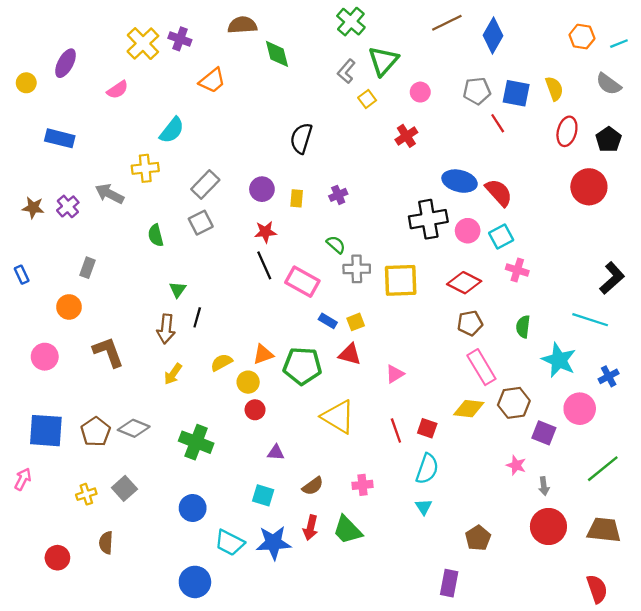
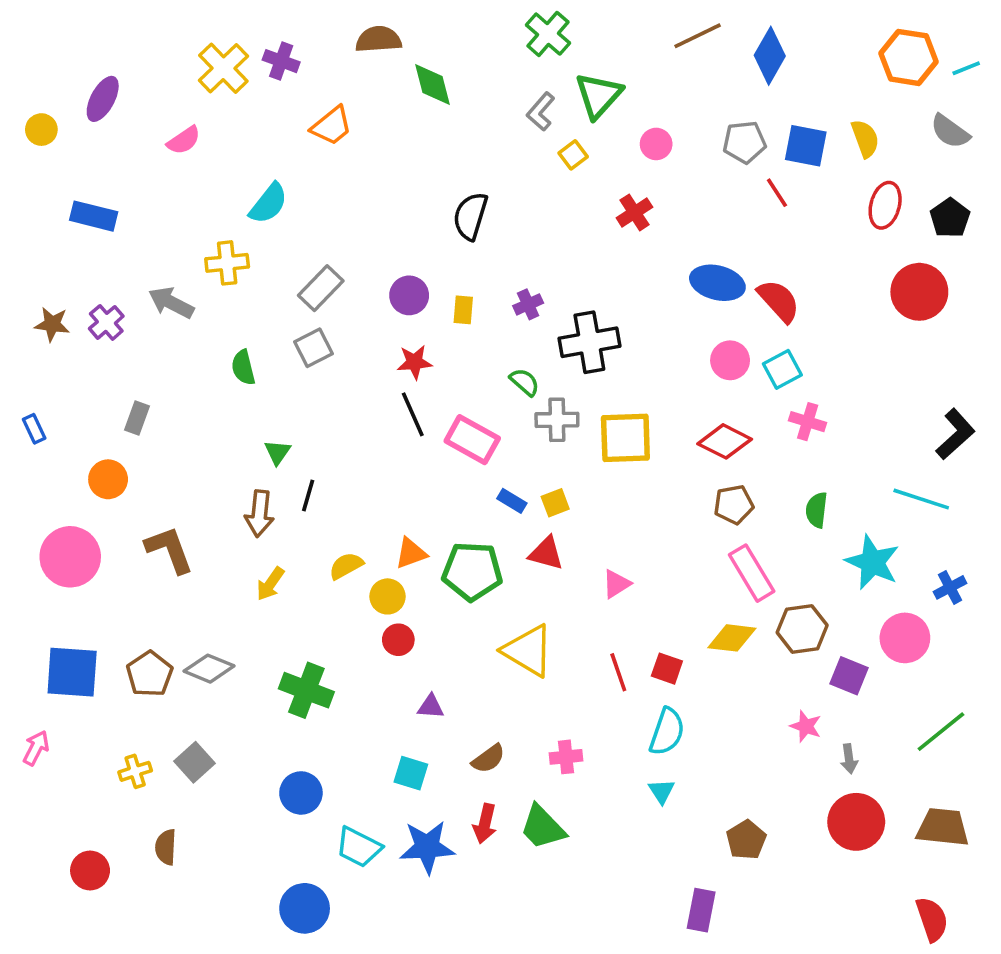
orange hexagon: (582, 37) -> (909, 57), size x1.4
black cross: (428, 219) -> (589, 342), moved
pink circle: (45, 357) -> (70, 557), size x1.4

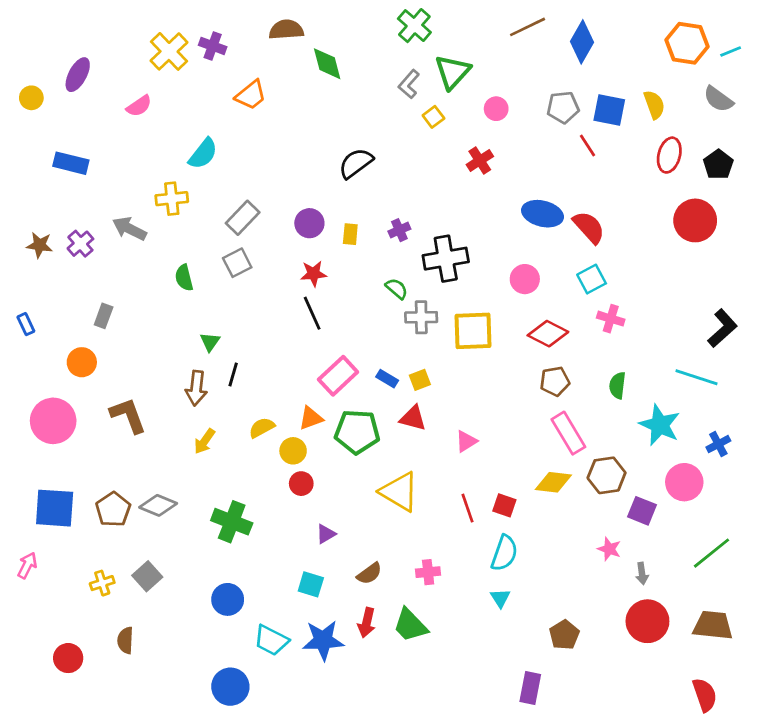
black semicircle: (470, 216) -> (356, 163), turned 36
pink circle: (730, 360) -> (525, 279), moved
pink rectangle: (472, 440) -> (338, 376), moved, turned -72
purple triangle: (431, 706) -> (326, 534), turned -35

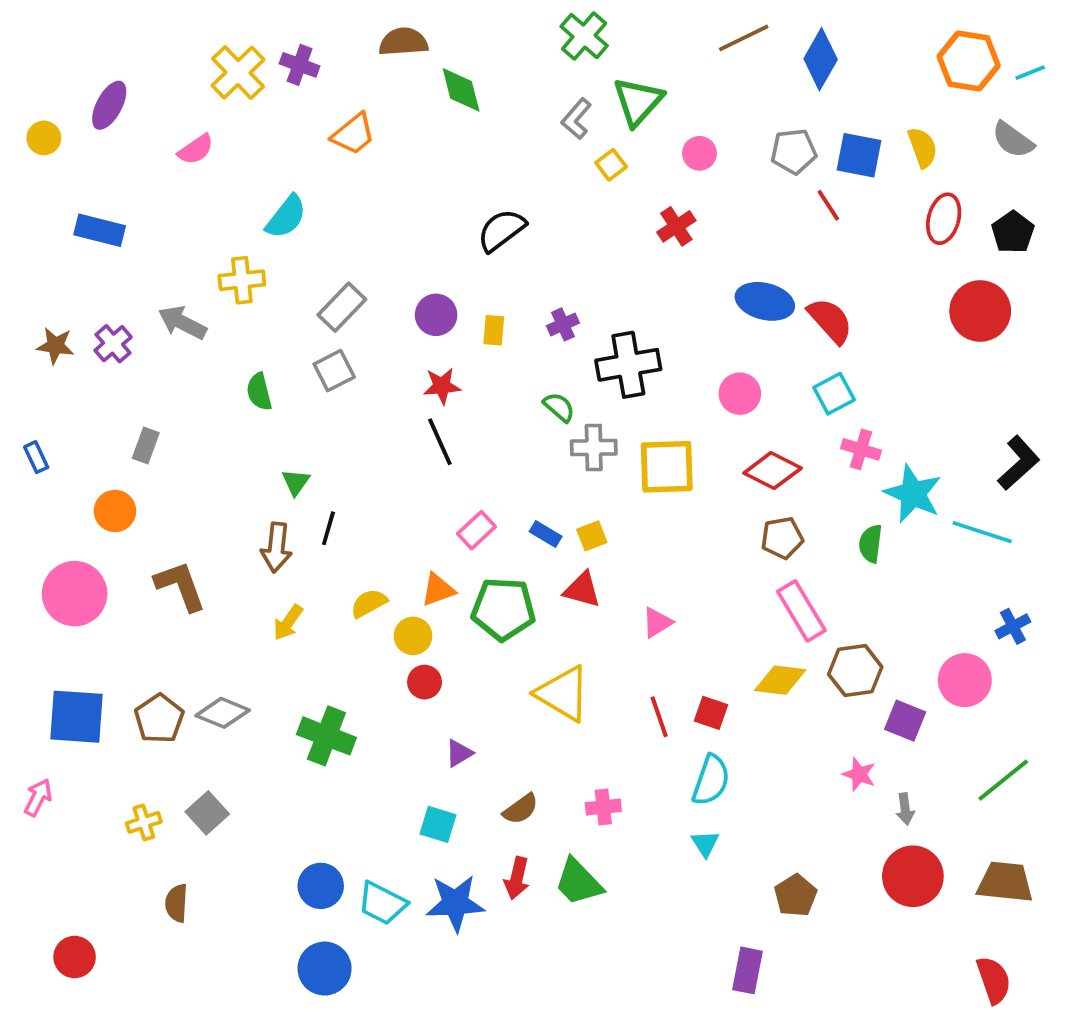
pink rectangle: (338, 376) -> (476, 530), size x0.7
cyan star: (660, 425) -> (913, 494), moved
blue circle: (228, 599) -> (321, 886), moved
red circle: (68, 658) -> (75, 957), moved

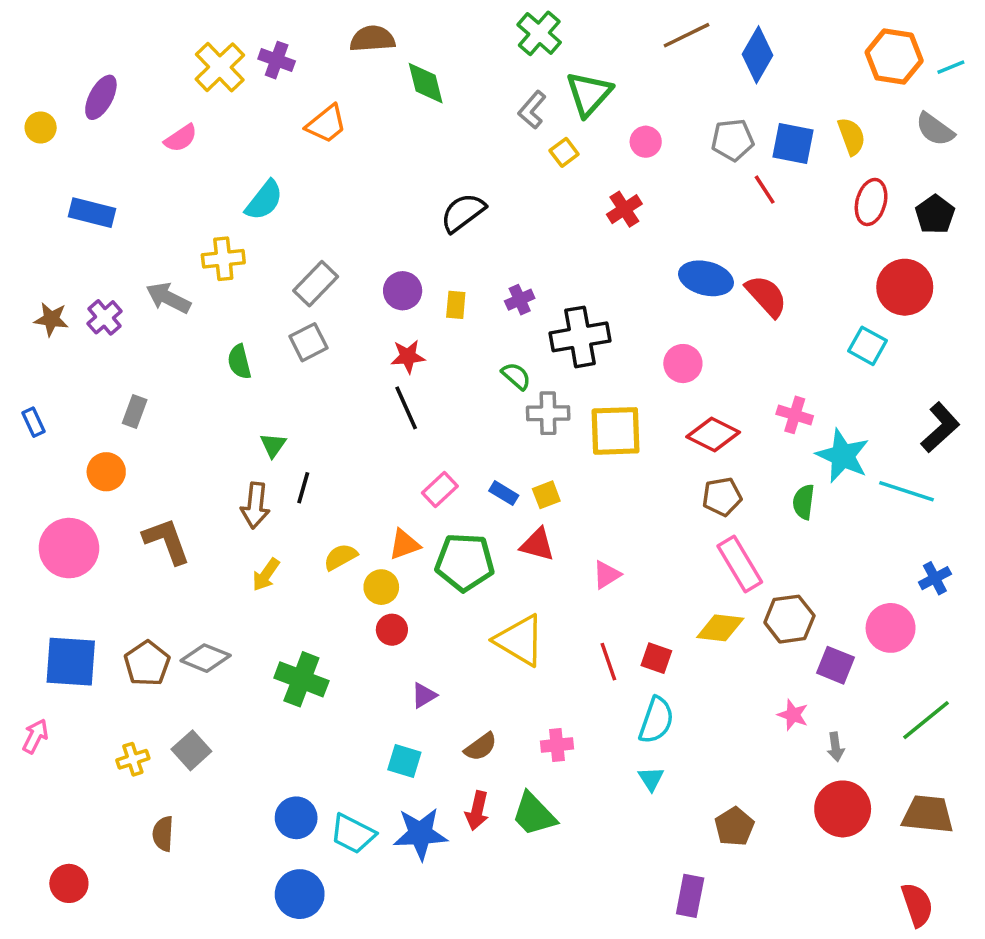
cyan square: (834, 394) -> (867, 346), moved, turned -33

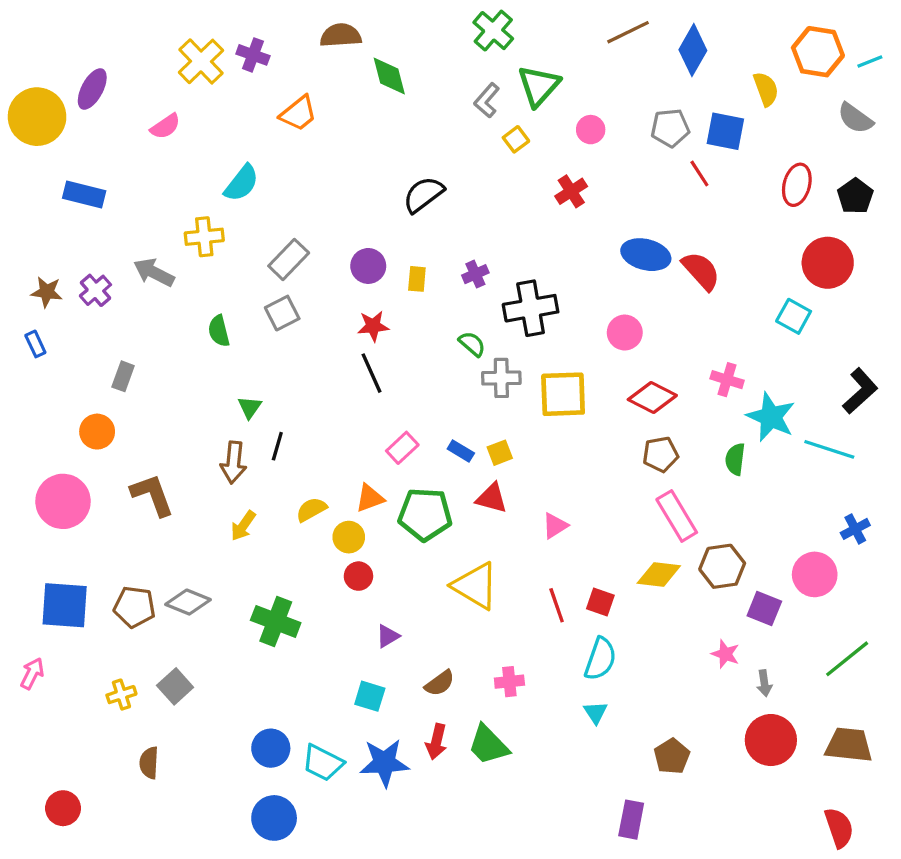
yellow circle: (41, 128) -> (37, 117), size x2.0
yellow semicircle: (852, 136) -> (766, 89), moved
blue rectangle: (33, 422) -> (35, 344), moved
brown pentagon: (147, 663) -> (134, 607), turned -30

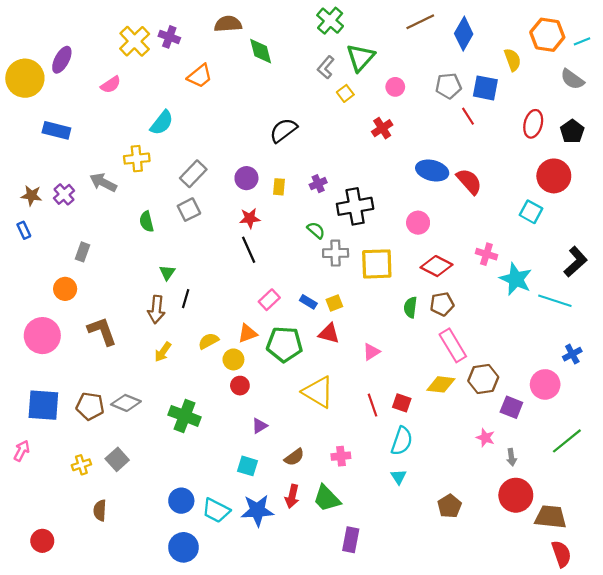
green semicircle: (735, 459) -> (410, 307), moved
brown trapezoid: (849, 745) -> (551, 517), moved
purple rectangle: (631, 820) -> (351, 540), moved

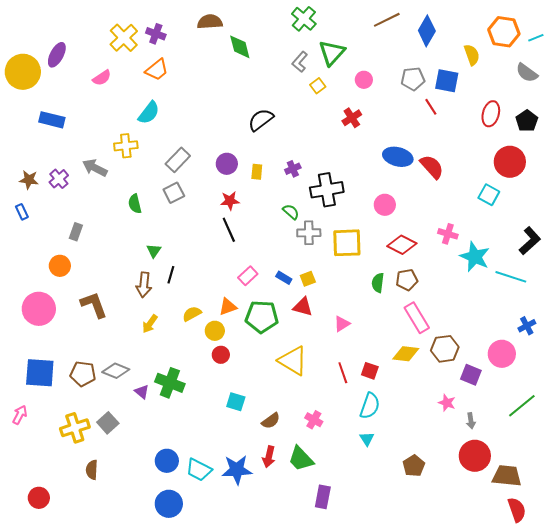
orange trapezoid: (200, 76) -> (157, 70), moved
purple triangle: (259, 426) -> (142, 392), moved, turned -49
pink cross: (341, 456) -> (314, 420), turned 36
yellow cross: (81, 465) -> (75, 428), size x1.6
cyan square: (248, 466) -> (236, 402), moved

